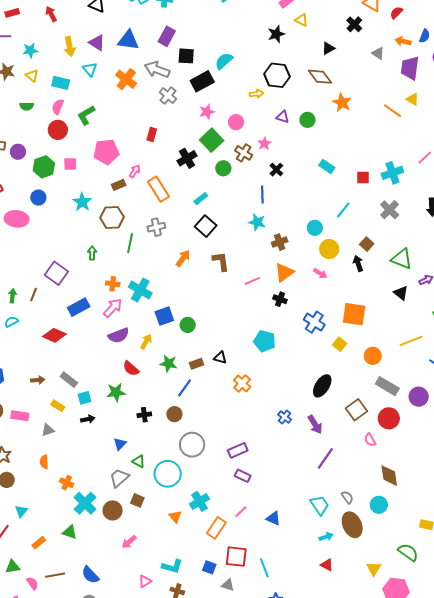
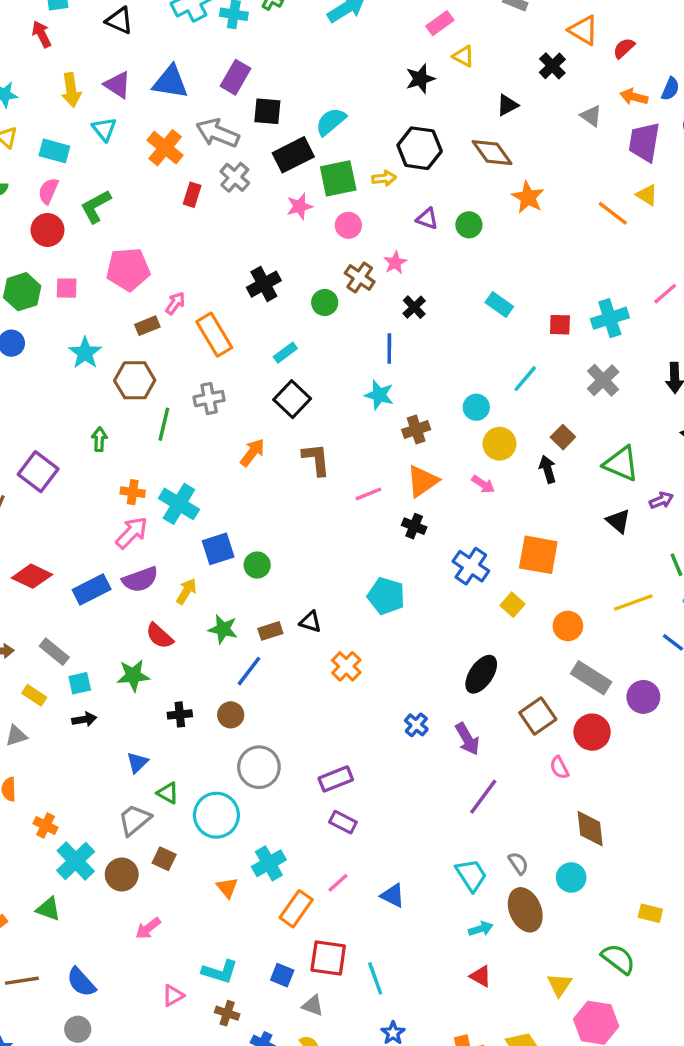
red rectangle: (152, 134) -> (192, 195), moved
green square: (212, 140) -> (338, 178), moved, turned 30
blue rectangle: (79, 307) -> (92, 589), moved

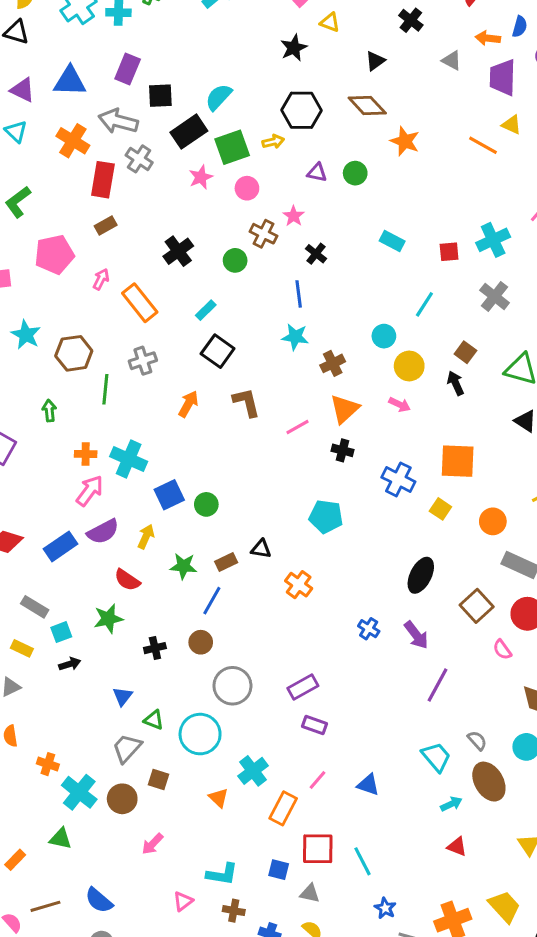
red rectangle: (192, 195) -> (103, 180), size x1.6
brown rectangle: (147, 326) -> (106, 226), moved

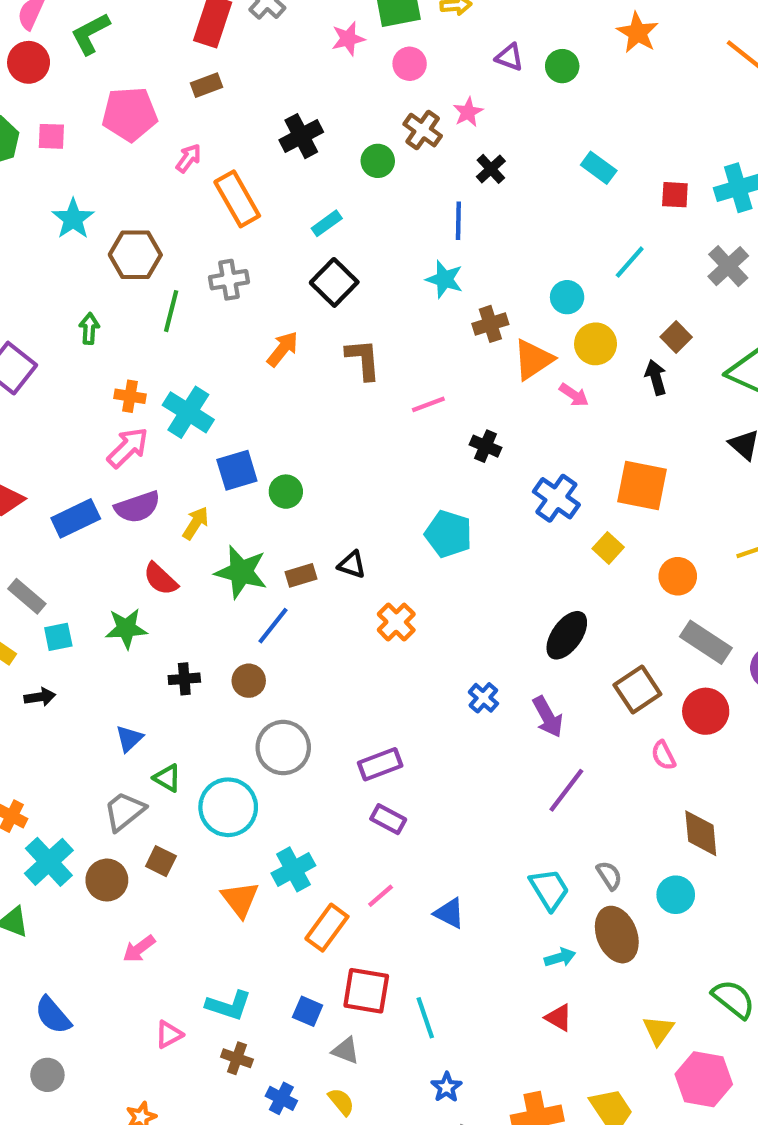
orange triangle: (345, 409) -> (533, 360), moved
green star: (183, 566) -> (241, 572), size x1.4
black arrow: (70, 664) -> (40, 697), moved
orange triangle: (219, 798) -> (240, 899), size x1.4

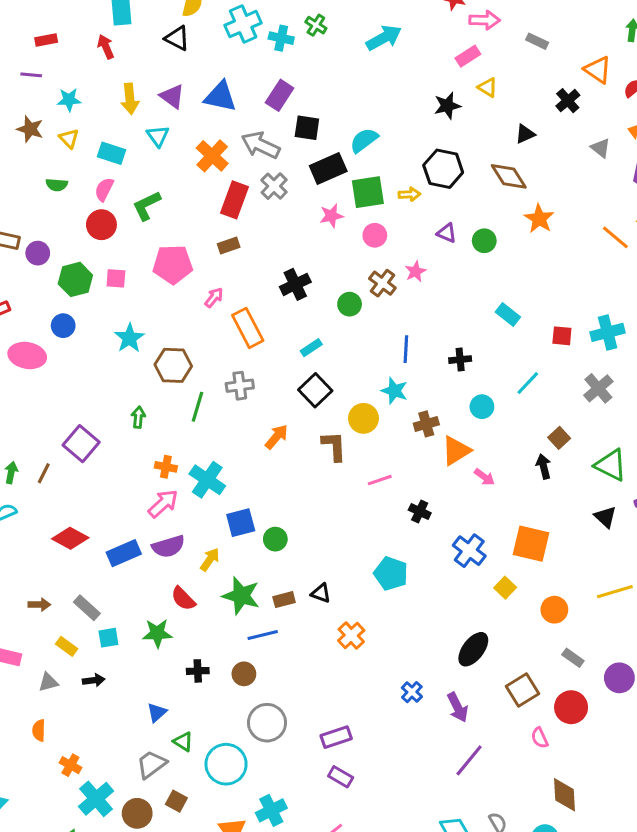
black cross: (491, 169) -> (460, 360), moved, turned 35
yellow circle: (596, 344) -> (363, 418), moved
blue line: (273, 626) -> (263, 635), turned 36
gray rectangle: (706, 642) -> (573, 658), size x0.6

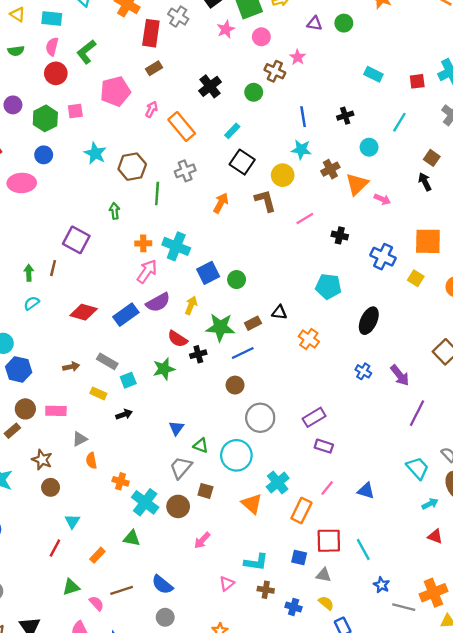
black ellipse: (473, 649) -> (369, 321), moved
black cross: (198, 671) -> (198, 354), moved
gray triangle: (48, 682) -> (80, 439), moved

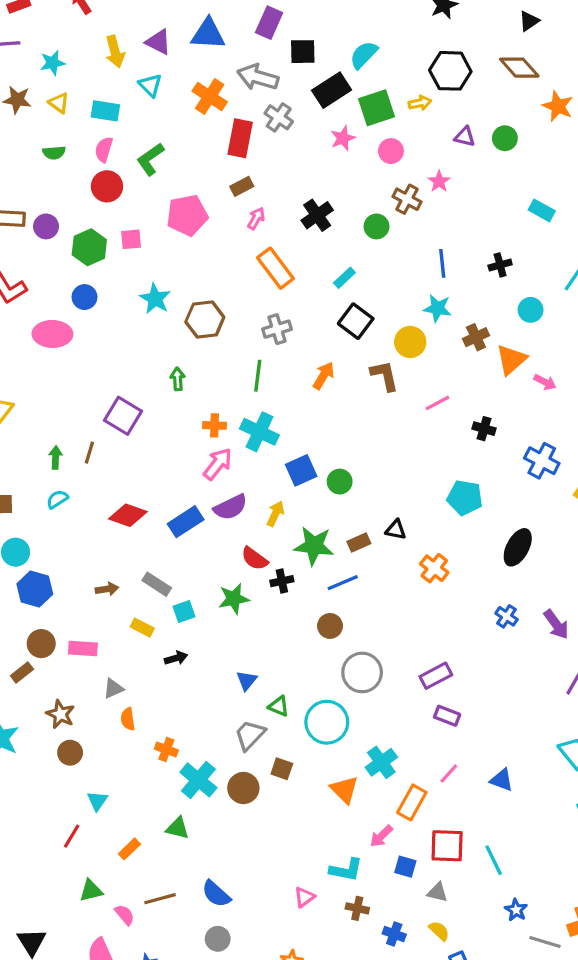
pink arrow: (151, 109) -> (256, 218), moved
green line: (157, 193) -> (258, 376), moved
pink arrow: (202, 540) -> (381, 836), moved

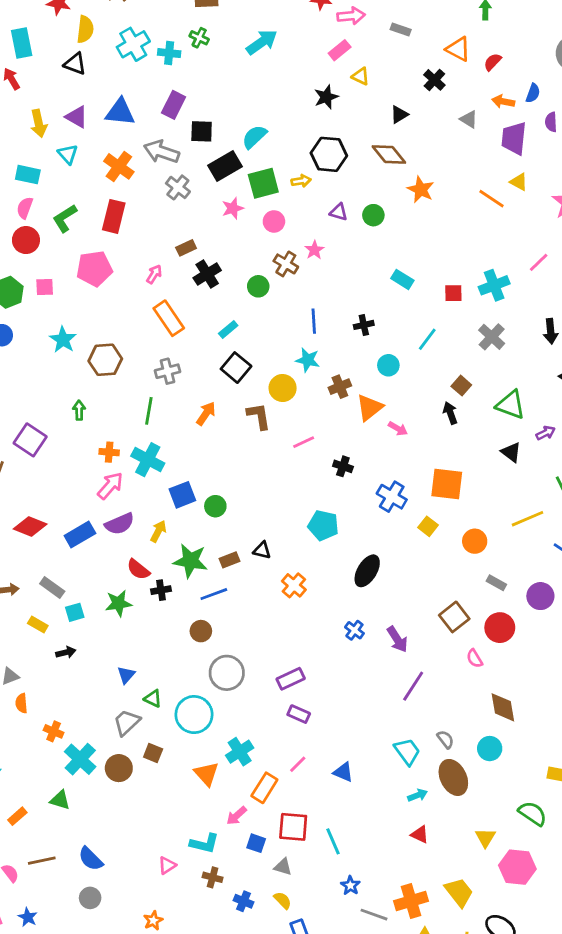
red rectangle: (240, 138) -> (114, 216), moved
brown rectangle: (242, 186) -> (186, 248), moved

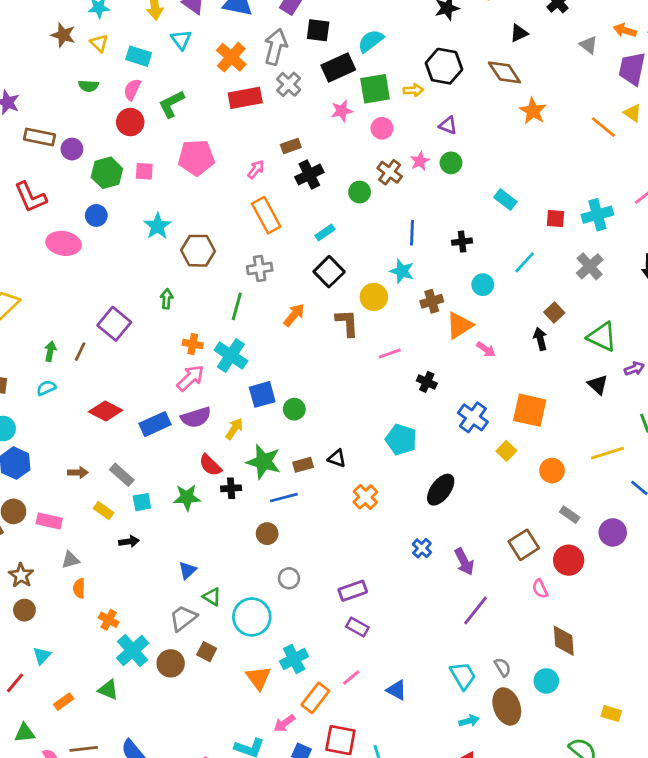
gray arrow: (161, 152) -> (276, 47), turned 80
green circle: (373, 215) -> (451, 163), moved
red rectangle: (114, 216) -> (245, 98), moved, turned 60
gray circle: (227, 673) -> (289, 578), size x0.6

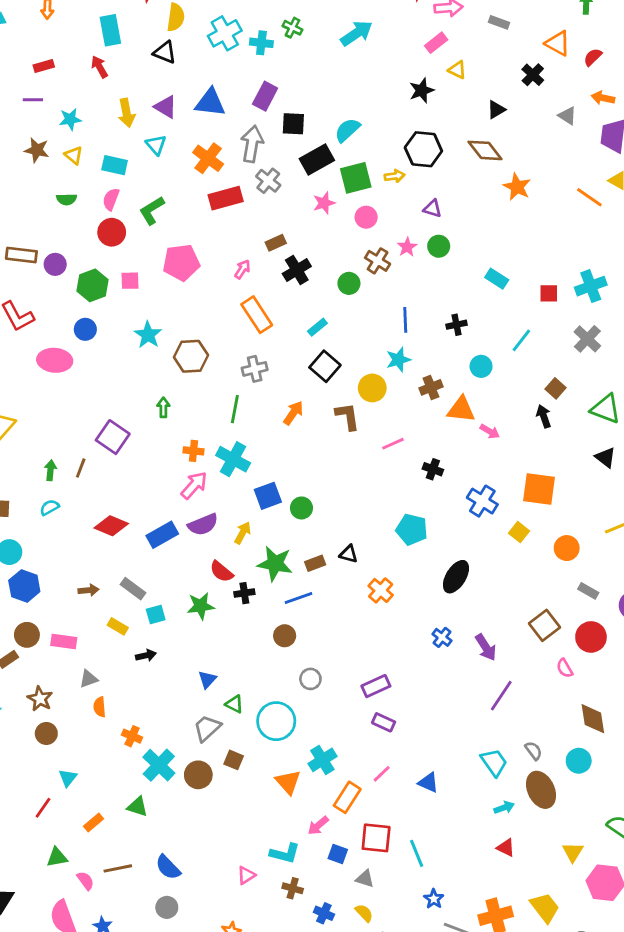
cyan star: (402, 271) -> (398, 360), turned -30
orange triangle: (460, 325) -> (461, 409), turned 44

